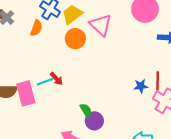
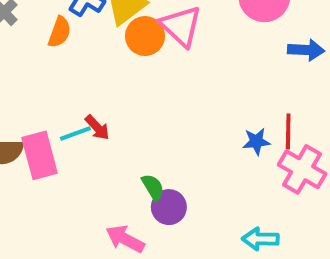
orange circle: (75, 39) -> (145, 36), moved

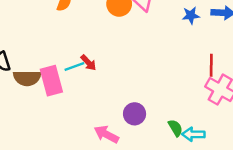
blue star: (256, 141) -> (191, 15), moved
green semicircle: (153, 187) -> (175, 128), moved

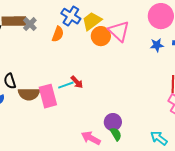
green semicircle: (175, 128) -> (116, 134), moved
cyan arrow: (193, 134) -> (159, 138), turned 36

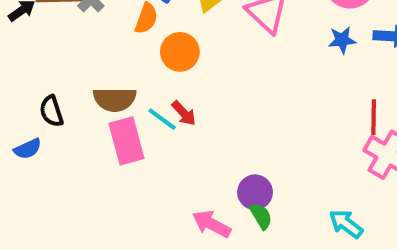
orange circle: (101, 36) -> (180, 52), moved
cyan line: (66, 85) -> (162, 119), turned 56
brown semicircle: (29, 94) -> (115, 99), moved

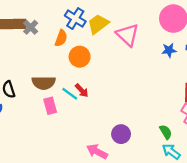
pink rectangle: (127, 141) -> (50, 106), size x0.7
green semicircle: (261, 216) -> (166, 132), moved

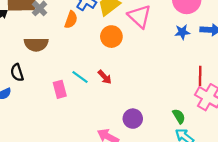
orange circle: (80, 57) -> (111, 37), moved
brown semicircle: (44, 83) -> (36, 44), moved
red arrow: (82, 90) -> (105, 77), moved

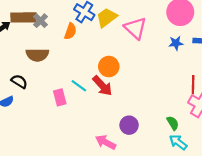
orange circle: (111, 37) -> (109, 67), moved
black semicircle: (17, 73) -> (19, 81), turned 140
red arrow: (105, 77) -> (102, 86), size x1.5

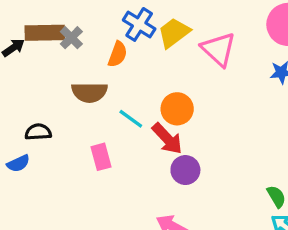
brown semicircle: (37, 55) -> (89, 92), moved
black semicircle: (19, 81) -> (38, 132), turned -35
cyan line: (79, 86) -> (131, 119), moved
purple circle: (129, 125) -> (185, 170), moved

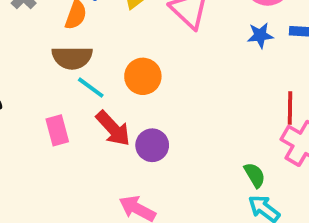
brown semicircle: (89, 92) -> (72, 58), moved
red arrow: (167, 139) -> (113, 128), moved

